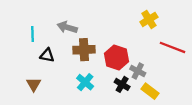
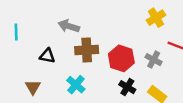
cyan line: (32, 34) -> (16, 32), moved
gray cross: (138, 71) -> (154, 60), moved
cyan cross: (85, 82) -> (76, 85), moved

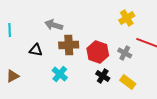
brown triangle: (33, 87) -> (13, 76), moved, turned 32

